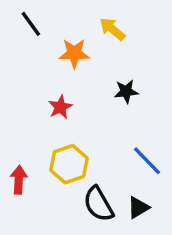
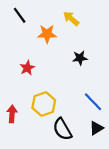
red star: (60, 107) -> (27, 68), moved
black triangle: (138, 208) -> (96, 128), moved

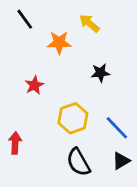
yellow hexagon: (44, 104) -> (73, 118), moved

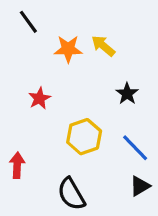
yellow arrow: (89, 23) -> (103, 46), moved
black star: (100, 73) -> (127, 94), moved, turned -30
black semicircle: (78, 162) -> (71, 194), moved

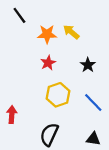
red star: (39, 98) -> (48, 63), moved
black triangle: (140, 186) -> (93, 139), moved, turned 40
black semicircle: (71, 194) -> (49, 134), turned 55

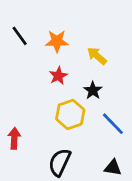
black line: (19, 15) -> (20, 36), moved
yellow arrow: (71, 32) -> (97, 56), moved
black star: (88, 65) -> (93, 90), moved

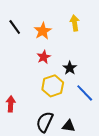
orange star: (57, 41) -> (43, 31), turned -30
yellow arrow: (97, 56) -> (75, 23), moved, turned 42
black triangle: (113, 168) -> (69, 126), moved

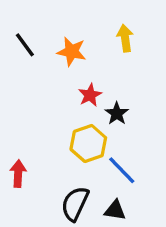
orange star: (43, 31) -> (72, 52), turned -30
red star: (44, 57) -> (90, 95), moved
blue line: (85, 93) -> (122, 170), moved

